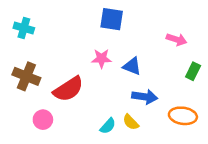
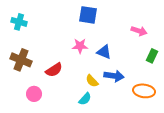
red semicircle: (68, 89) -> (54, 70), size x0.7
yellow semicircle: (131, 122) -> (92, 81), moved

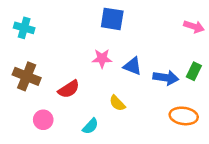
pink arrow: (139, 31) -> (194, 27), moved
blue arrow: (114, 76) -> (166, 78), moved
cyan semicircle: (85, 99) -> (90, 126), moved

